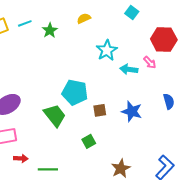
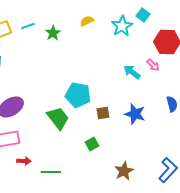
cyan square: (132, 12) -> (143, 15), moved
cyan star: (107, 50) -> (122, 26), moved
cyan arrow: (129, 69) -> (132, 72), turned 30

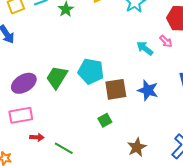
brown square: (103, 113) -> (116, 89), size x1.6
green trapezoid: (58, 118) -> (57, 77), moved, turned -110
green line: (51, 172) -> (64, 148), turned 30

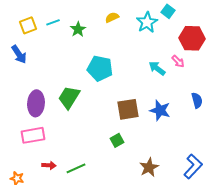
cyan pentagon: (91, 71) -> (100, 68), moved
purple ellipse: (24, 83) -> (36, 103), turned -55
red arrow: (37, 137) -> (49, 165), moved
green line: (64, 148) -> (76, 168), turned -54

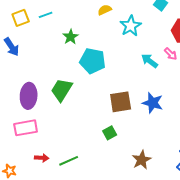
cyan star: (147, 22) -> (131, 26), moved
green star: (78, 29) -> (71, 37), moved

